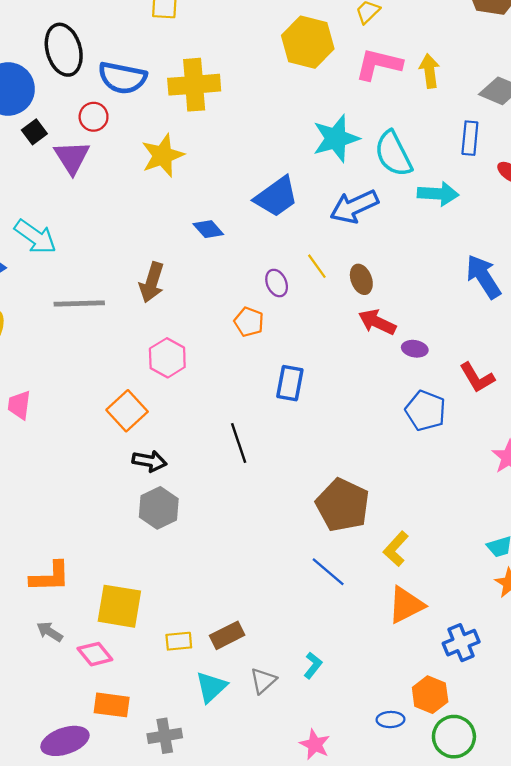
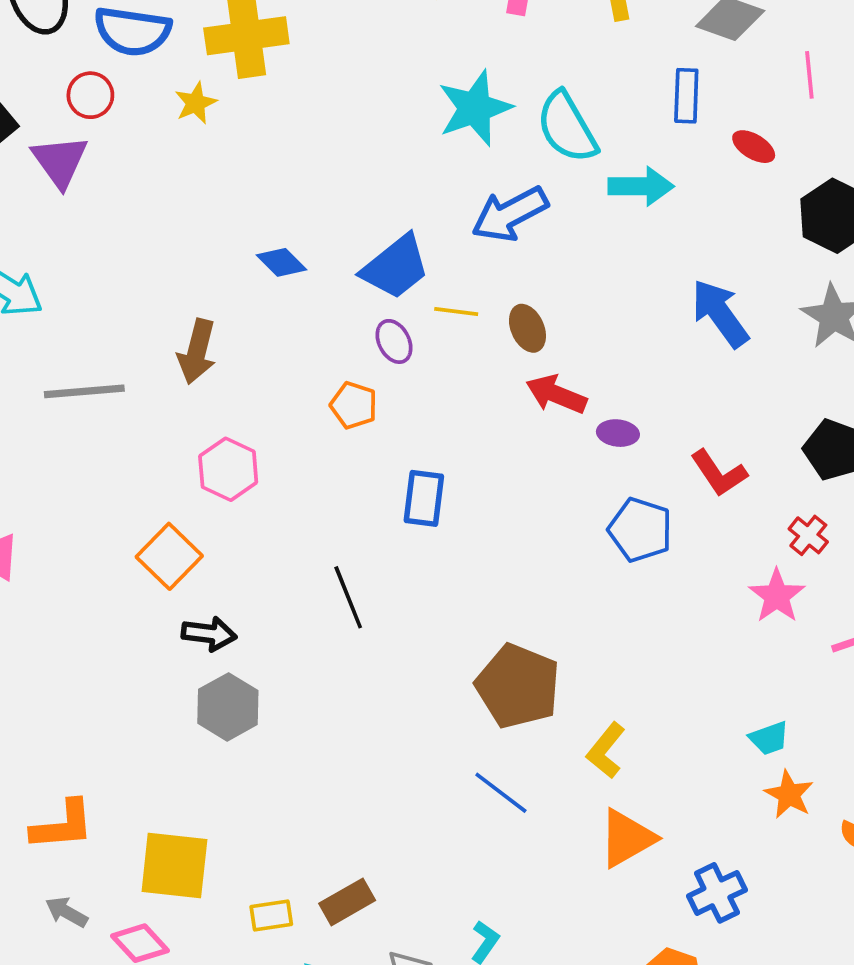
yellow star: (163, 155) -> (196, 103), moved, size x0.6
blue trapezoid: (276, 197) -> (395, 267), moved
yellow line: (317, 266) -> (456, 311), turned -44

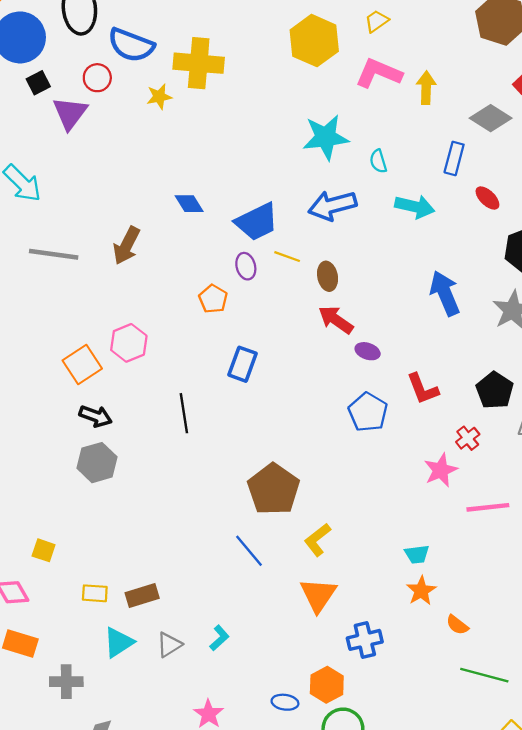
cyan semicircle: (567, 127) -> (378, 161), size x0.5
pink hexagon: (228, 469) -> (129, 343), moved
orange triangle: (627, 838) -> (318, 595), turned -39
yellow square: (174, 866) -> (44, 550), size x0.5

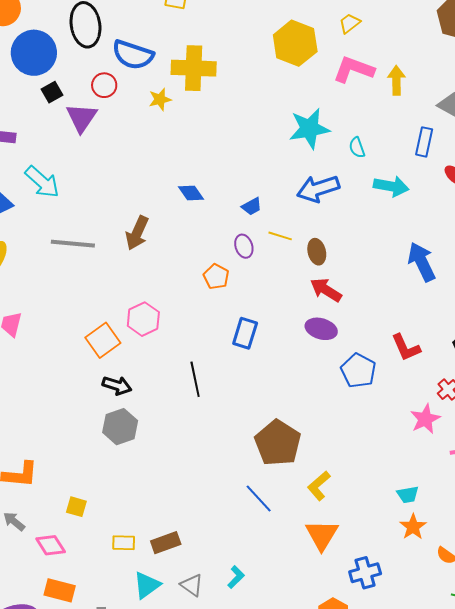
blue trapezoid: (257, 222) -> (252, 206), size x0.5
purple ellipse: (368, 351) -> (321, 329), moved, size x1.4
gray triangle: (169, 645) -> (192, 585), turned -50

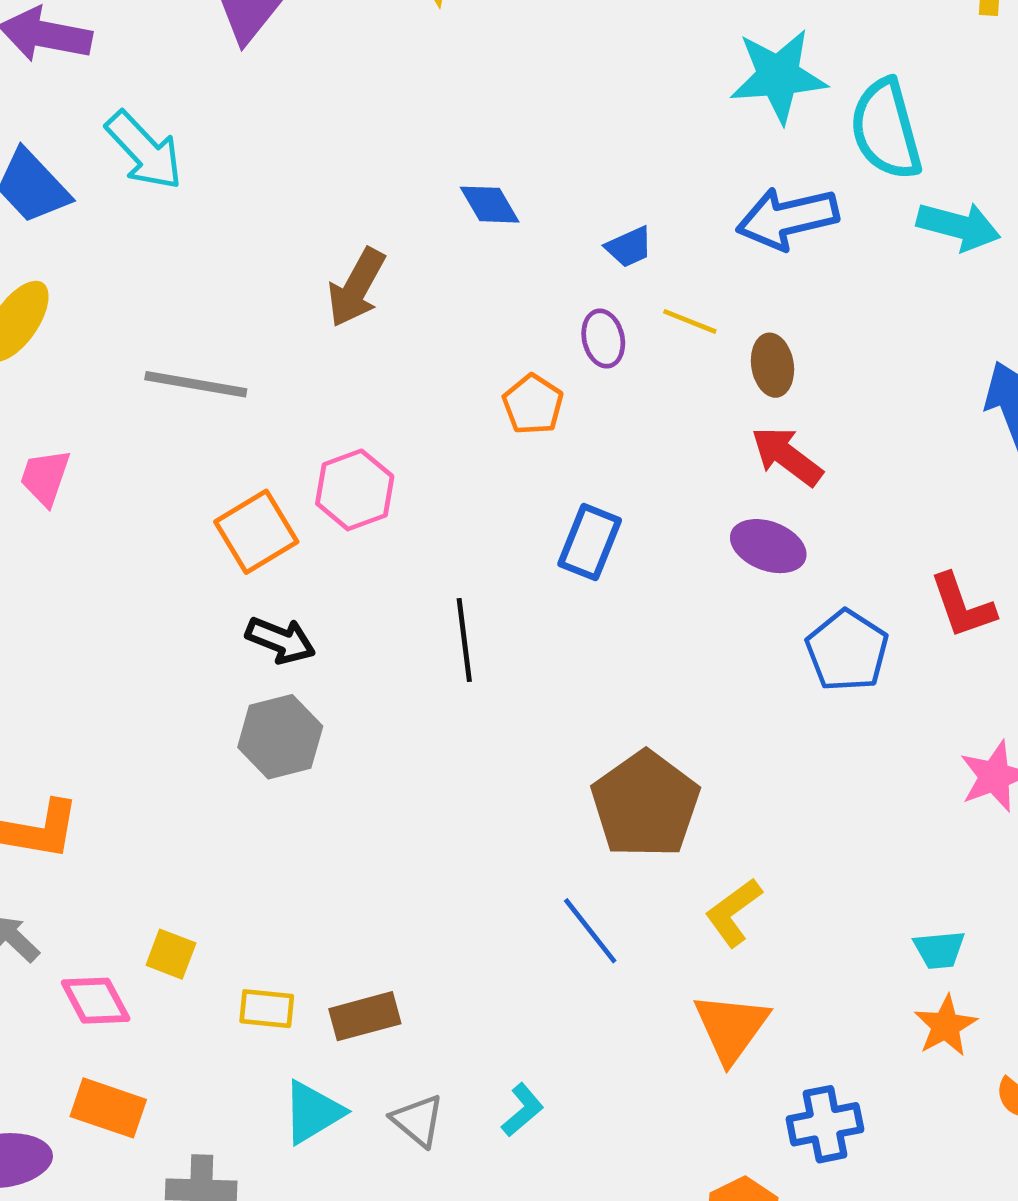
cyan semicircle: (357, 148) -> (886, 129), size x2.0
gray line: (73, 244) -> (196, 384), moved
yellow square: (76, 507) -> (171, 954), moved

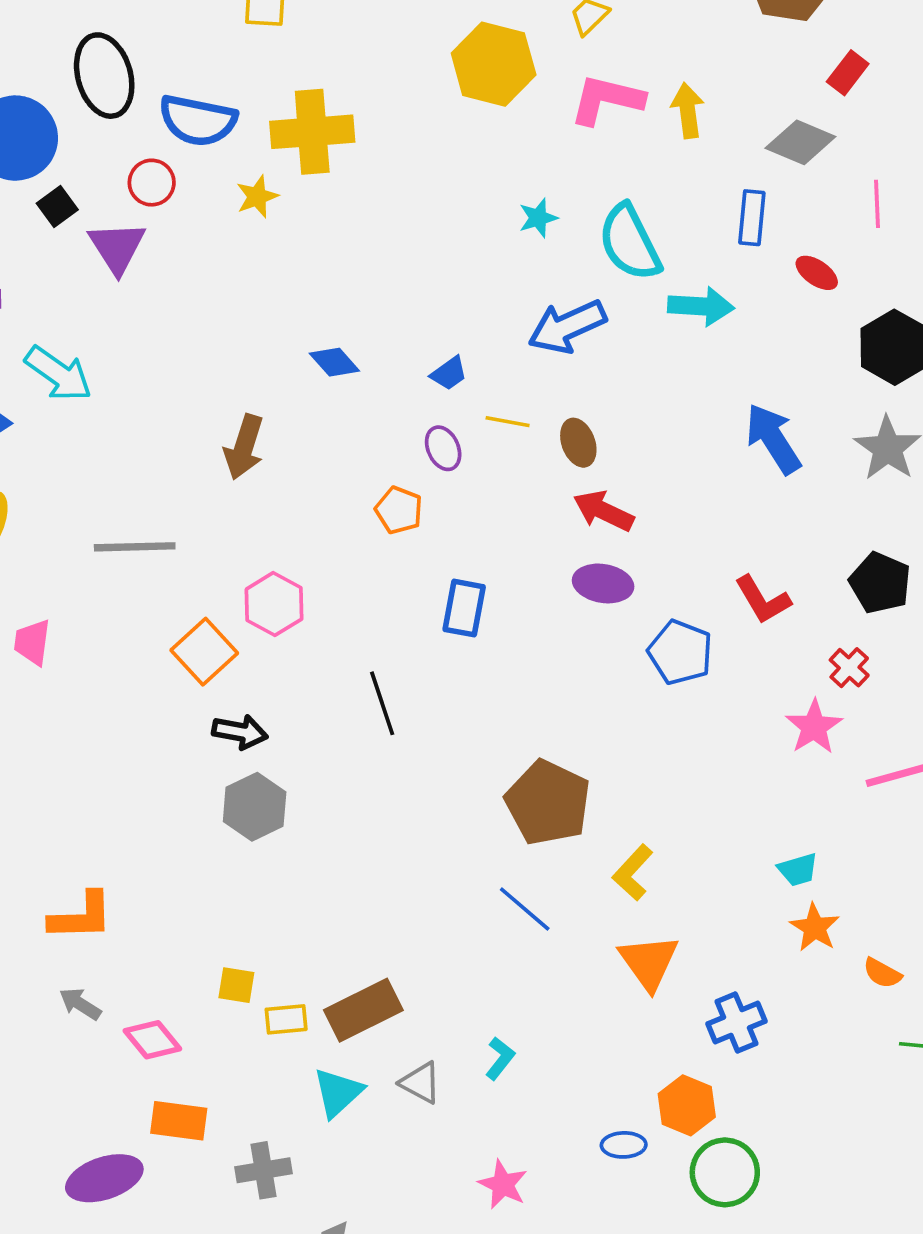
cyan star: (778, 76) -> (538, 218), size x0.5
yellow square: (171, 954) -> (236, 985), moved
brown rectangle: (365, 1016) -> (363, 1010), size x1.4

